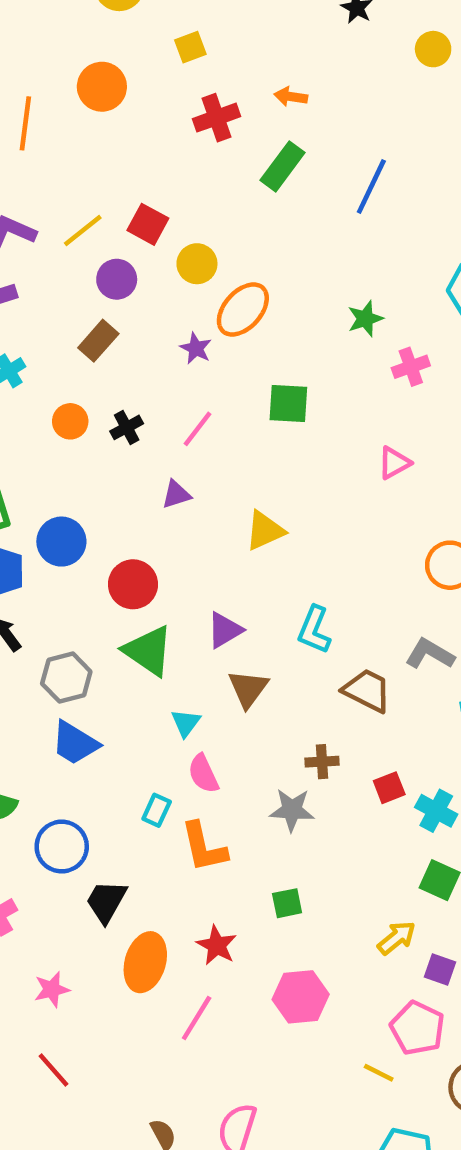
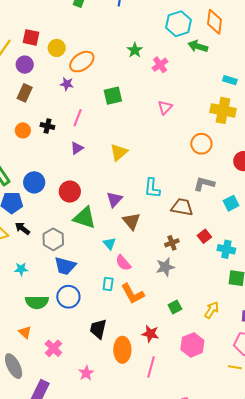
orange ellipse: (243, 310) -> (82, 62), turned 30
black cross: (127, 427) -> (47, 126), turned -32
red square: (389, 788) -> (204, 236), moved
blue circle: (62, 847) -> (68, 297), moved
yellow arrow: (397, 938) -> (212, 310), moved

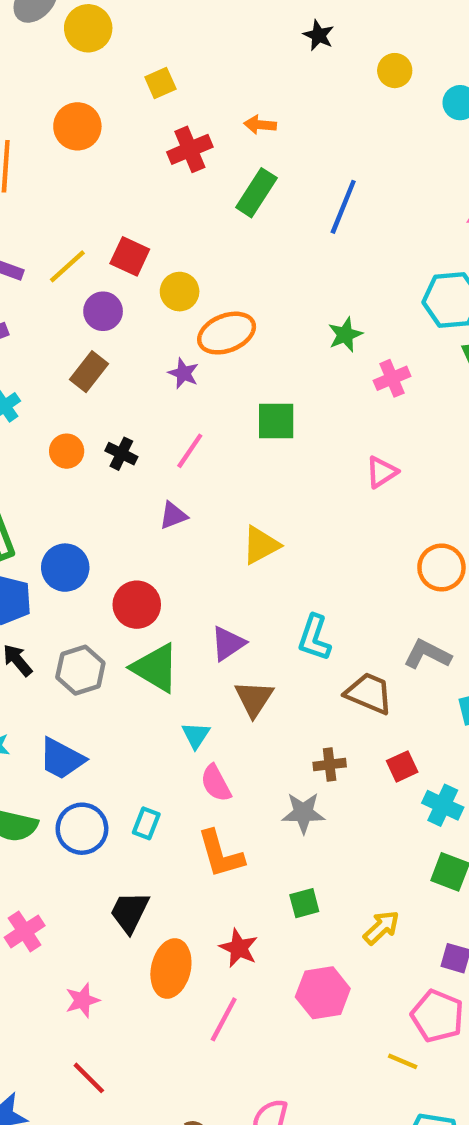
gray hexagon: (53, 239) -> (80, 670), moved
blue trapezoid: (65, 266) -> (62, 759), moved
cyan rectangle: (108, 284) -> (146, 823), moved

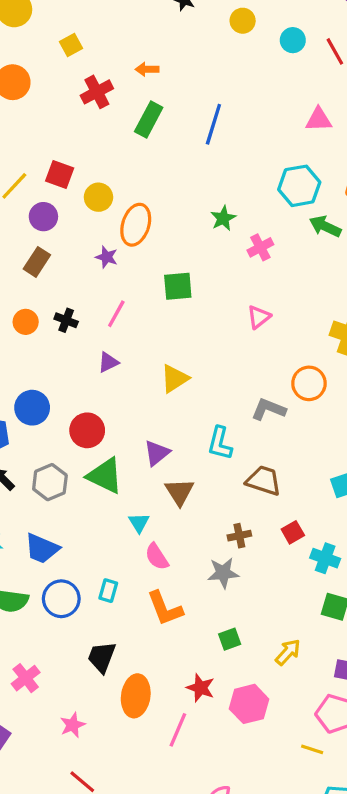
orange ellipse: (227, 333) -> (136, 225), turned -45
gray L-shape: (427, 654) -> (268, 409), moved
red star: (239, 948) -> (200, 688), moved

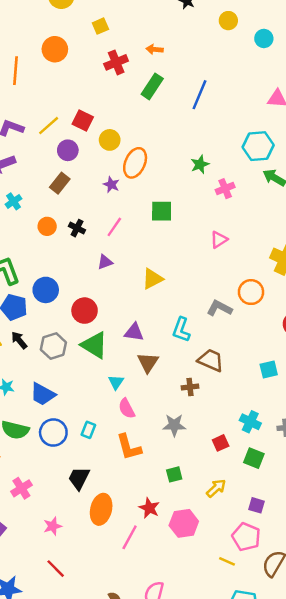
purple triangle: (157, 453) -> (134, 332), turned 42
red square: (293, 532) -> (221, 443), moved
brown cross: (239, 536) -> (190, 387), moved

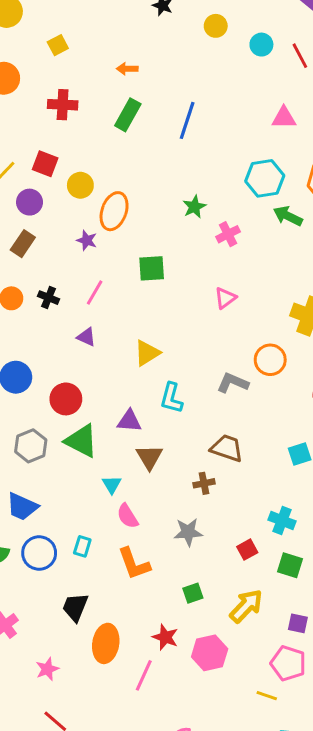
red cross: (116, 62) -> (63, 105), moved, turned 30
purple triangle: (105, 262) -> (86, 337), turned 49
cyan L-shape: (181, 330) -> (171, 398), moved
yellow arrow: (216, 488) -> (246, 606), size x1.4

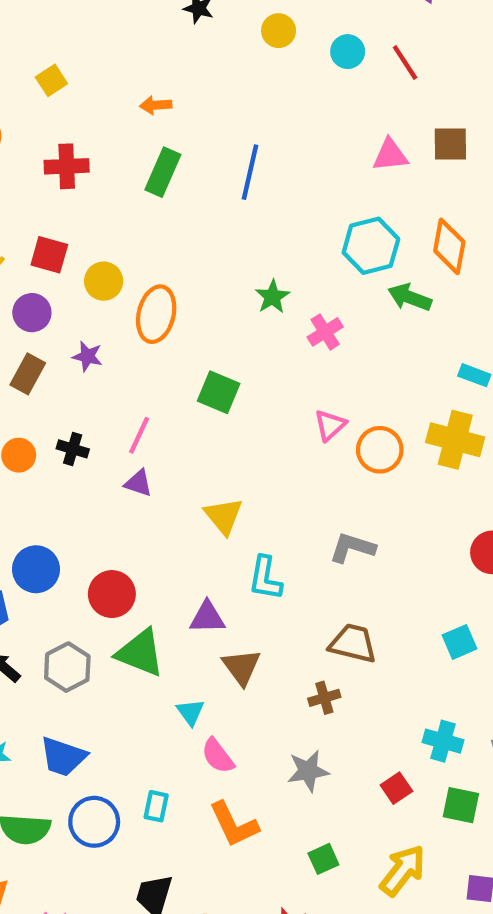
purple star: (87, 240) -> (87, 356), moved
green square: (152, 268) -> (219, 392), turned 32
purple triangle: (86, 337) -> (138, 483), moved
yellow triangle: (147, 353) -> (224, 516), turned -32
orange circle: (270, 360) -> (380, 450), moved

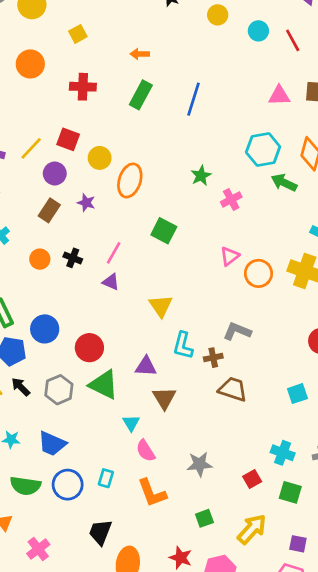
brown cross: (324, 698) -> (213, 358), moved

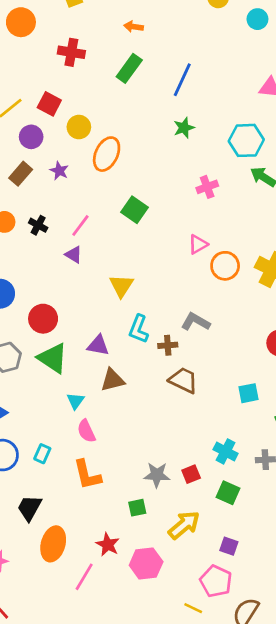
green star: (201, 176) -> (184, 128), moved
brown triangle: (164, 398) -> (112, 380), turned 40
gray star: (200, 464) -> (157, 475), moved

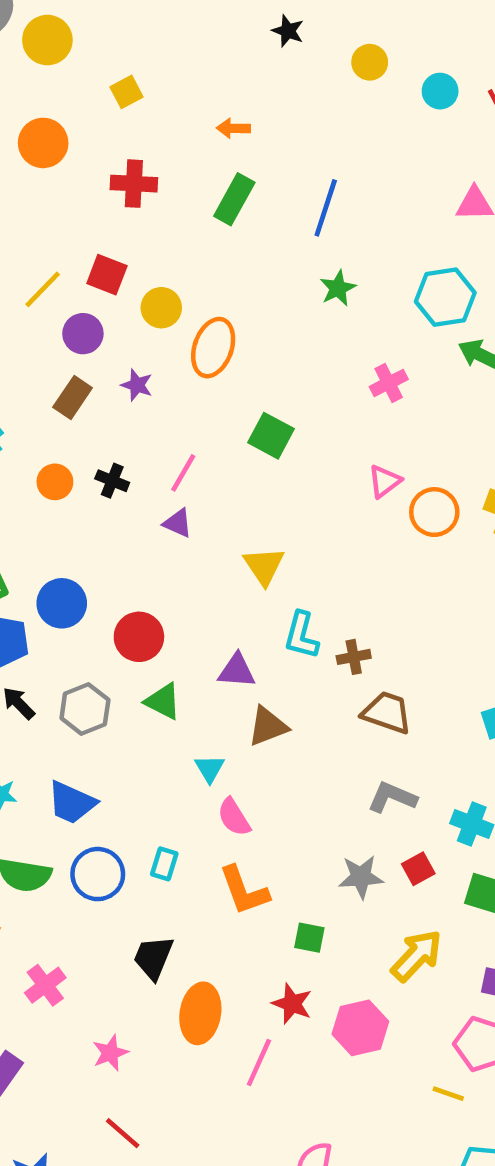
gray L-shape: (196, 322) -> (392, 797), moved
green triangle: (53, 358) -> (163, 701), size x0.7
green square: (137, 508) -> (309, 938), moved, turned 30

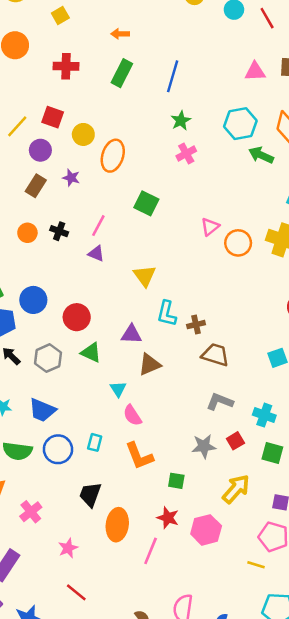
pink cross: (389, 383) -> (186, 153), moved

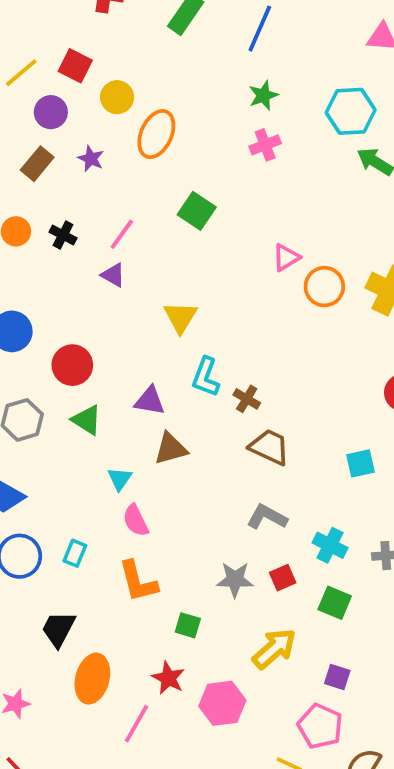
brown cross: (196, 325) -> (247, 399), turned 36

